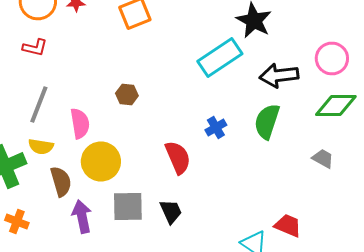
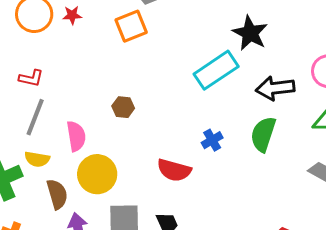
red L-shape: (35, 48) -> (31, 78), moved
red semicircle: (178, 158) -> (174, 170), turned 128

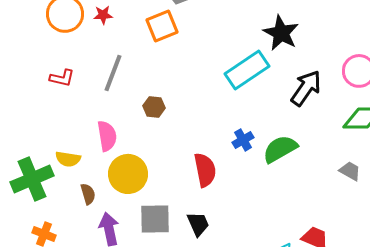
black arrow: (275, 88) -> (306, 88), turned 132
gray line: (35, 117) -> (113, 73), moved
green semicircle: (263, 134) -> (280, 149), moved, turned 42
red semicircle: (174, 170) -> (205, 170), turned -116
brown semicircle: (57, 194) -> (88, 194), size x0.7

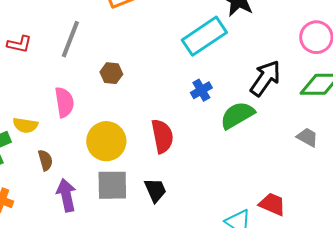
black arrow: (306, 88) -> (265, 78), moved
blue cross: (243, 140) -> (201, 90), moved
yellow circle: (128, 174) -> (106, 141), moved

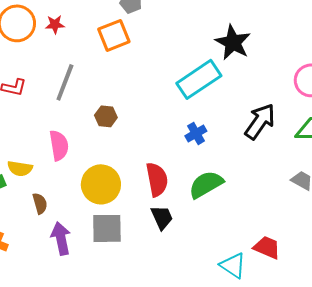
green semicircle: (237, 115) -> (206, 184), moved
black trapezoid: (155, 190) -> (162, 217), moved

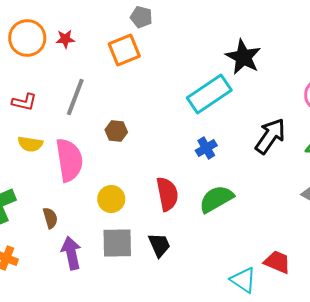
pink semicircle: (59, 145) -> (69, 160), size x1.4
yellow semicircle: (20, 168) -> (30, 144), moved
yellow circle: (101, 184) -> (111, 199), size x0.7
black trapezoid: (162, 217) -> (159, 245), moved

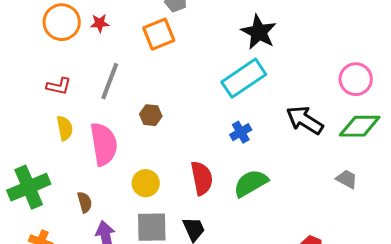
black star: (243, 57) -> (259, 32), moved
black arrow: (270, 136) -> (305, 120), turned -93
yellow semicircle: (30, 144) -> (65, 128), turned -110

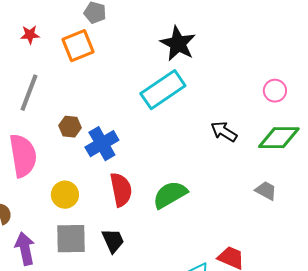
red star: (100, 23) -> (30, 35), moved
pink circle: (356, 79) -> (275, 91), size x0.7
black arrow: (305, 120) -> (224, 132), size x0.7
blue cross: (241, 132) -> (102, 144), moved, size x1.5

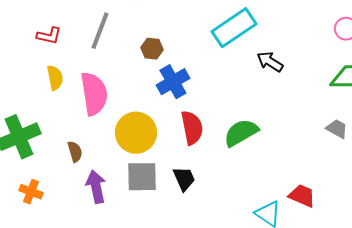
brown hexagon: (70, 127) -> (152, 49), moved
black arrow: (224, 132) -> (270, 62), moved
yellow circle: (65, 195) -> (136, 133), size x1.5

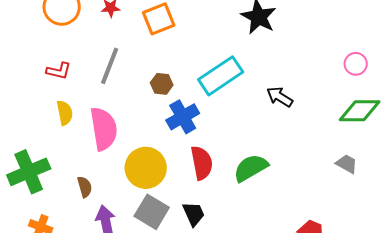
cyan rectangle: (234, 28) -> (221, 76), moved
gray square: (142, 177) -> (152, 212), turned 32

